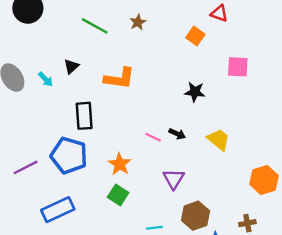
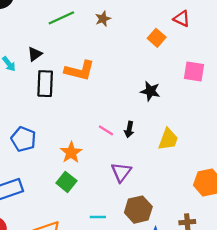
green line: (95, 26) -> (61, 18), turned -60
black rectangle: (84, 116) -> (45, 84), moved
black arrow: (177, 134) -> (129, 129), turned 70
yellow trapezoid: (219, 140) -> (168, 139), turned 65
blue pentagon: (69, 155) -> (23, 139), size x0.7

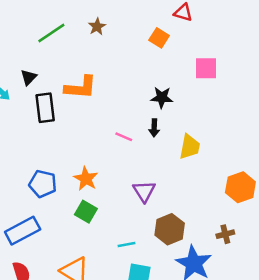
black arrow: (129, 129) -> (154, 128), moved
pink line: (106, 130) -> (124, 137), moved
blue pentagon: (23, 139) -> (43, 184), moved

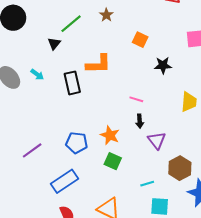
orange square: (159, 38) -> (140, 40), moved
black triangle: (29, 77) -> (54, 44), moved
black arrow: (154, 128) -> (140, 121), moved

